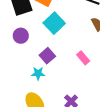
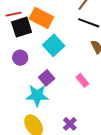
cyan star: (38, 73) -> (37, 95), size x1.6

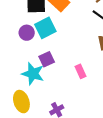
cyan square: (54, 45) -> (45, 28), moved

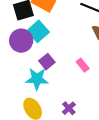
purple circle: (27, 33) -> (21, 41), size x1.5

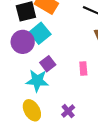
pink rectangle: (83, 65) -> (83, 68), turned 32

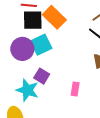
purple square: (48, 64) -> (42, 76), turned -35

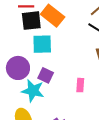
cyan square: (41, 45) -> (42, 44), turned 30
purple circle: (22, 49) -> (18, 68), moved

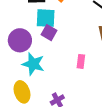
purple square: (46, 75) -> (49, 33), moved

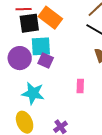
purple circle: (20, 40) -> (20, 58), moved

